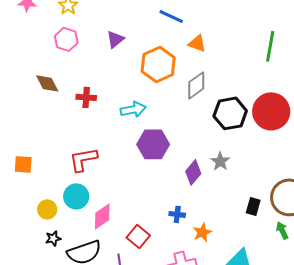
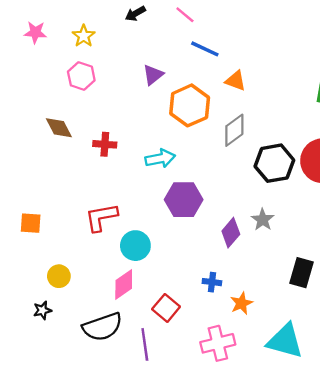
purple triangle: (115, 39) -> (153, 75), moved
cyan circle: (76, 196) -> (135, 246), moved
black rectangle: (253, 206) -> (301, 273), size x1.4
black star: (53, 238) -> (42, 310), moved

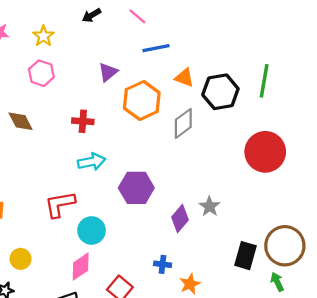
blue line: (205, 49) -> (156, 48), turned -36
red cross: (105, 144) -> (83, 121), moved
cyan arrow: (160, 158) -> (92, 162), moved
black hexagon: (274, 163) -> (220, 92), moved

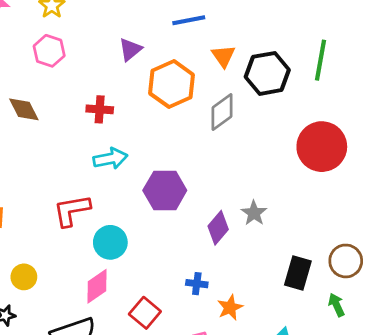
orange triangle: (184, 78) -> (223, 56), turned 35
brown circle: (285, 246) -> (346, 261), size x0.7

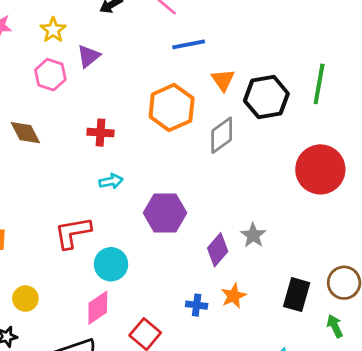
purple triangle: (130, 49) -> (89, 56), moved
cyan arrow: (110, 159) -> (111, 181), size x0.7
orange star: (230, 308) -> (233, 296), moved

